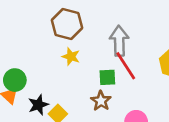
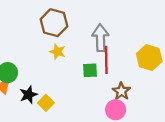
red line: (126, 66) -> (106, 60), turned 32
brown star: (101, 101) -> (121, 91), moved

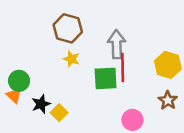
green square: (90, 70) -> (106, 78), size x1.5
brown star: (121, 91) -> (168, 100), moved

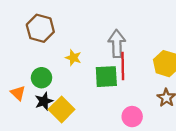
brown hexagon: (68, 28) -> (40, 28), moved
green circle: (19, 81) -> (42, 78), moved
yellow square: (59, 113) -> (62, 109), size x1.5

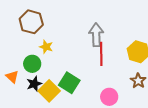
yellow star: (73, 58) -> (46, 47), moved
green square: (106, 77) -> (69, 83), moved, turned 35

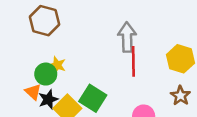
yellow star: (46, 47) -> (57, 65), moved
orange triangle: (12, 77) -> (33, 92), moved

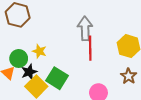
yellow star: (57, 65) -> (39, 51), moved
black star: (48, 99) -> (29, 72), moved

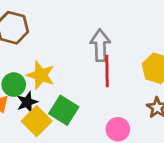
yellow star: (39, 51) -> (41, 75), size x1.5

